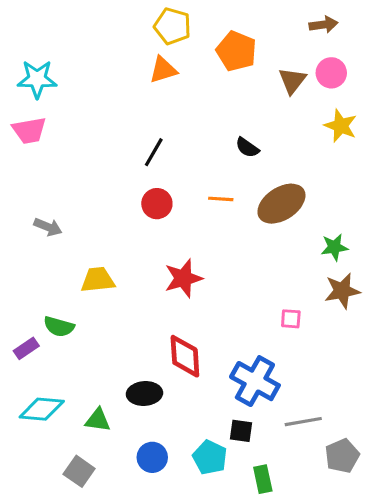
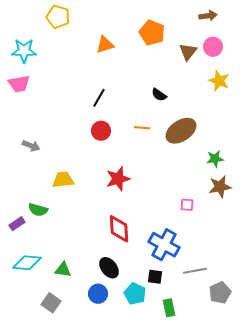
yellow pentagon: (172, 26) -> (58, 17), moved
black ellipse: (144, 394) -> (109, 268), moved, turned 55

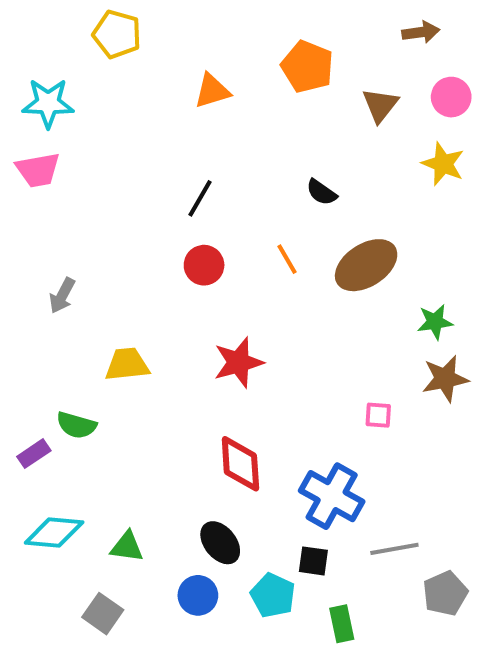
pink circle: (213, 47) -> (451, 97), moved
orange line: (142, 128) -> (287, 259), turned 56
gray arrow: (31, 146) -> (62, 296), turned 96

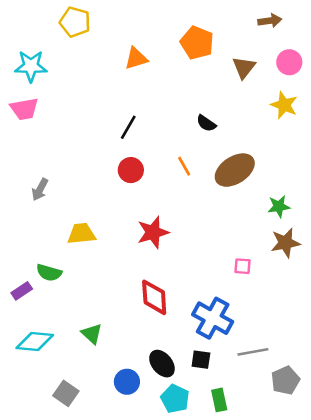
black ellipse: (220, 543) -> (162, 364), moved
green triangle: (127, 547) -> (92, 334), moved, turned 35
cyan pentagon: (273, 595) -> (175, 399), moved

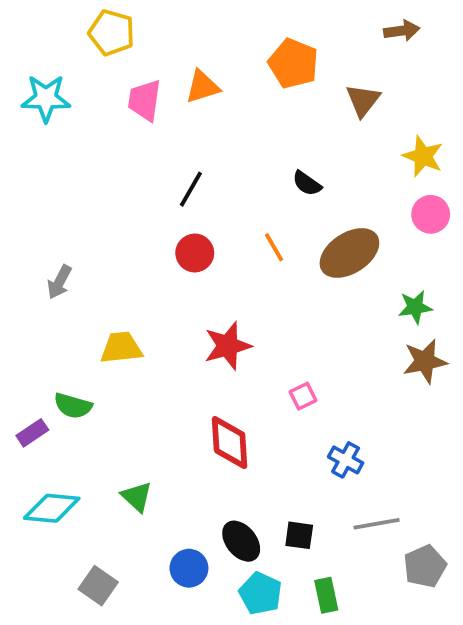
pink circle: (289, 62) -> (431, 214), moved
pink trapezoid: (24, 109) -> (144, 100), moved, turned 108
pink square: (243, 266) -> (303, 396), moved, turned -30
blue cross: (213, 318) -> (346, 460), moved, size x0.6

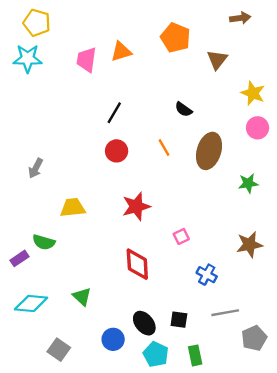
yellow pentagon: (112, 33) -> (37, 23), moved
brown ellipse: (349, 253) -> (209, 151), turned -40
brown star: (425, 361) -> (249, 245), moved

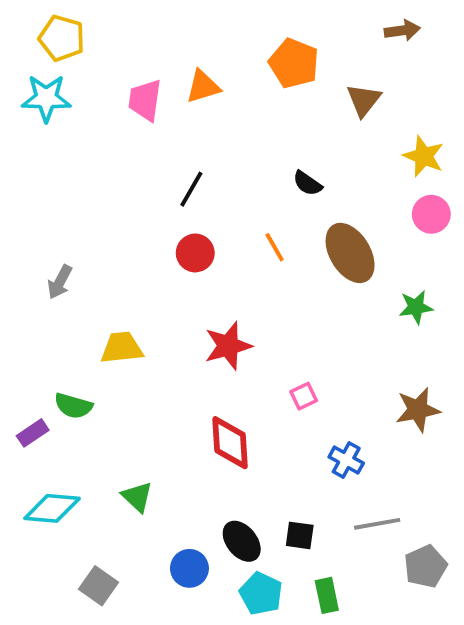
brown ellipse: (209, 151) -> (350, 253), turned -48

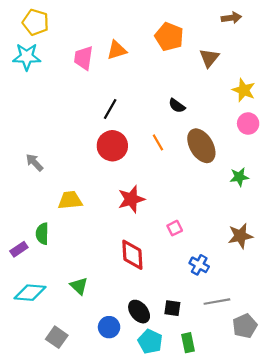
red circle: (195, 253) -> (112, 146), size x1.4
gray arrow: (60, 282) -> (34, 162), turned 108
green semicircle: (73, 406) -> (42, 234), turned 75

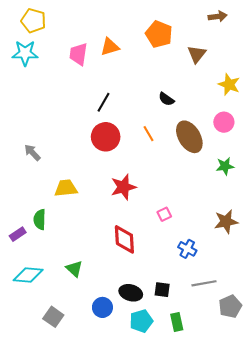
pink circle: (248, 124) -> (224, 122), moved
black ellipse: (139, 312) -> (131, 293), turned -35
cyan pentagon: (150, 342) -> (141, 321), turned 30

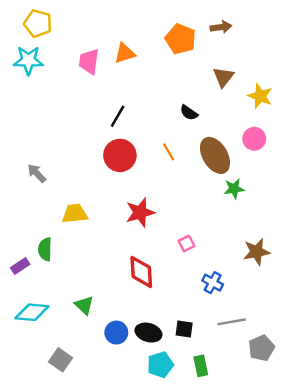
brown arrow: (218, 16) -> (221, 27), moved
brown triangle: (197, 54) -> (223, 77), moved
green star: (225, 166) -> (234, 189), moved
blue circle: (102, 307) -> (116, 333), moved

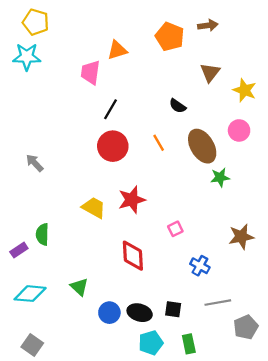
pink trapezoid: (89, 62) -> (90, 72), moved
yellow trapezoid: (75, 214) -> (94, 208), moved, turned 35
gray square: (60, 360) -> (32, 345), moved

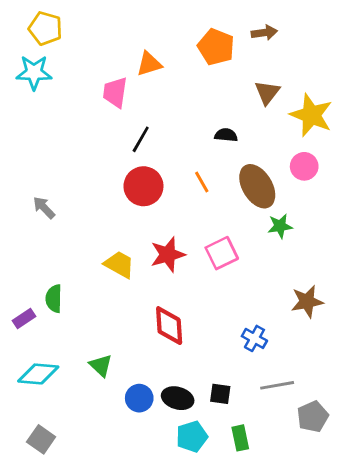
yellow star: (245, 90) -> (311, 115), size x1.4
black semicircle: (178, 106) -> (226, 135), turned 150
pink square: (175, 229) -> (222, 253), moved, size x1.6

